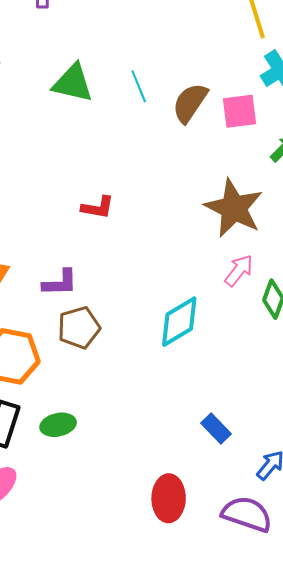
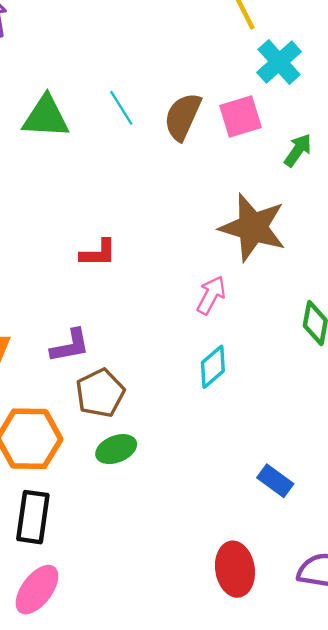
pink arrow: (239, 270) -> (211, 295), moved
cyan diamond: (179, 322) -> (213, 367), size x0.7
green ellipse: (58, 425) -> (116, 449), moved

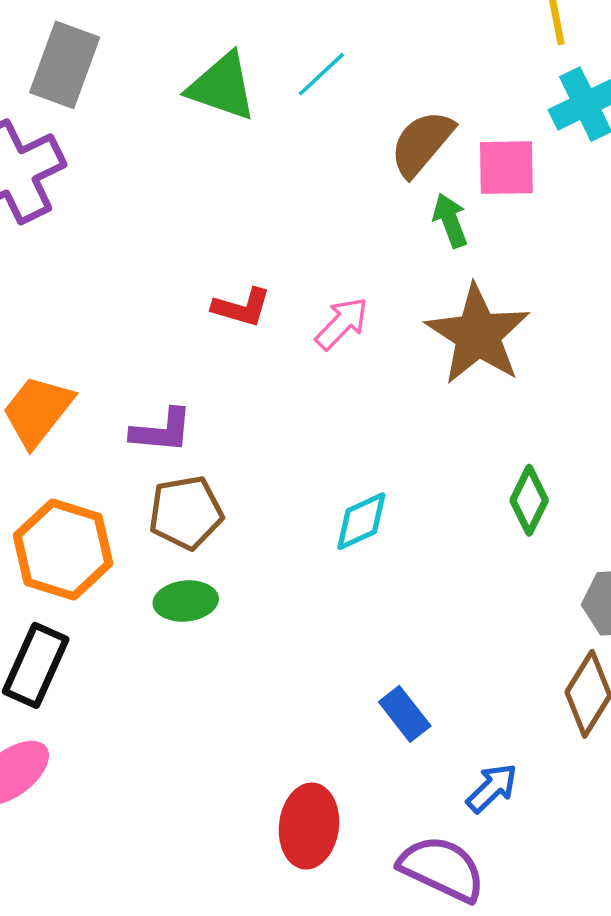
cyan line: (121, 108) -> (321, 74), moved, turned 63
green arrow: (298, 150) -> (450, 220), moved, turned -72
pink arrow: (211, 295) -> (342, 323), moved

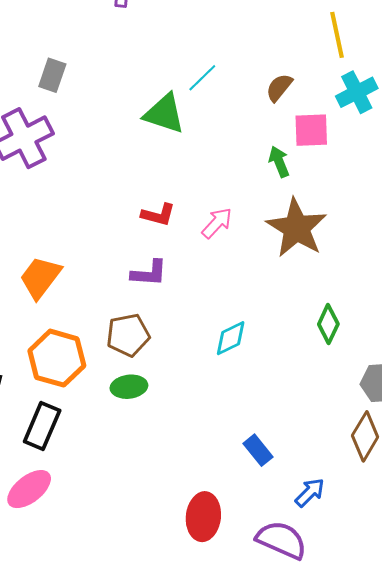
gray rectangle: (65, 65) -> (52, 75), size x0.7
green triangle: (222, 87) -> (164, 114), moved
brown semicircle: (422, 143) -> (279, 88), moved, size x0.7
purple L-shape: (162, 431) -> (149, 273), moved

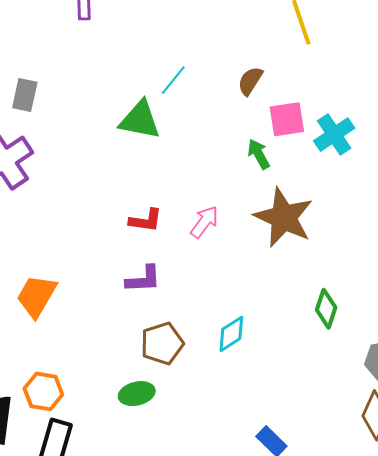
cyan cross: (357, 92) -> (334, 135), moved
brown pentagon: (128, 335) -> (162, 343), moved
orange hexagon: (57, 358) -> (43, 391), moved, size x0.7

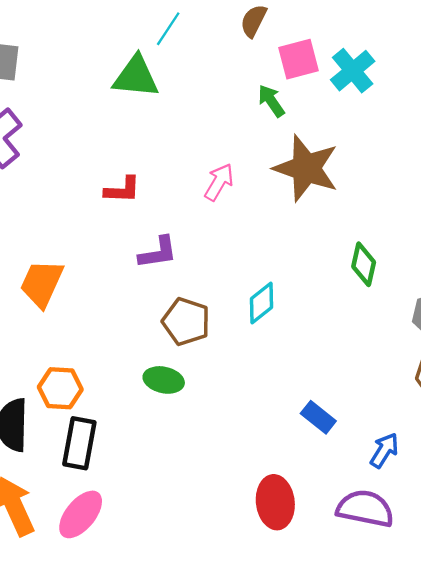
red L-shape: (146, 220) -> (122, 190), moved
brown pentagon: (162, 343) -> (186, 322), turned -30
green ellipse: (137, 394) -> (164, 380), turned 32

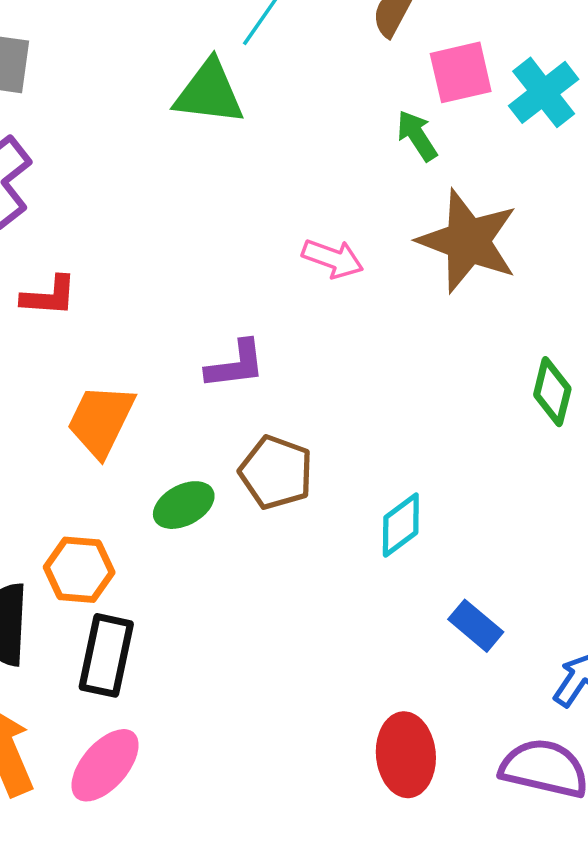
pink arrow: (219, 182) -> (333, 259), turned 78
red L-shape: (122, 190) -> (49, 296), moved
orange trapezoid: (42, 283) -> (101, 421), moved
cyan diamond: (262, 303) -> (401, 525), moved
green ellipse: (164, 380) -> (184, 505), moved, turned -42

